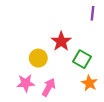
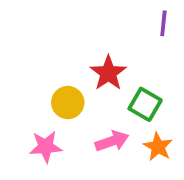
pink arrow: (49, 87) -> (112, 141), moved, turned 42

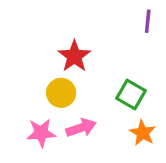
red star: (108, 73) -> (74, 56), moved
pink arrow: (112, 141) -> (81, 128), moved

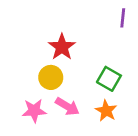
pink arrow: (81, 128) -> (67, 106), turned 50
orange star: (143, 133) -> (106, 111), moved

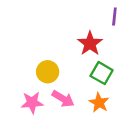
red star: (62, 47) -> (90, 43), moved

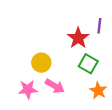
purple line: (114, 16) -> (99, 26), moved
orange star: (99, 103) -> (98, 91), moved

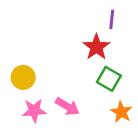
purple line: (99, 26) -> (112, 19), moved
yellow circle: (41, 63) -> (23, 77), moved

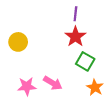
purple line: (112, 19) -> (75, 14), moved
yellow circle: (23, 77) -> (18, 42), moved

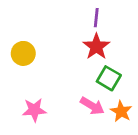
pink arrow: (53, 83) -> (92, 106), moved

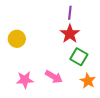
pink arrow: (92, 106) -> (54, 77), moved

